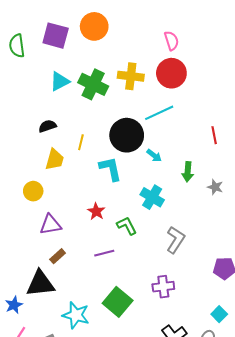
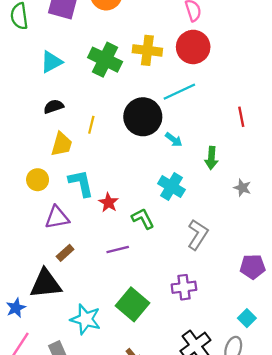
cyan triangle: (60, 81) -> (51, 62), moved
cyan L-shape: (110, 169) -> (81, 183), moved
gray star: (215, 187) -> (242, 188), moved

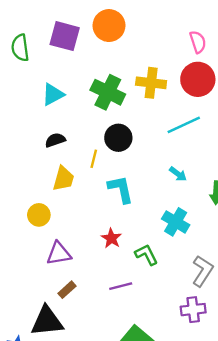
black circle: (143, 117) -> (118, 138), moved, size x0.7
cyan L-shape: (81, 183) -> (121, 189), moved
purple cross: (184, 287) -> (193, 310), moved

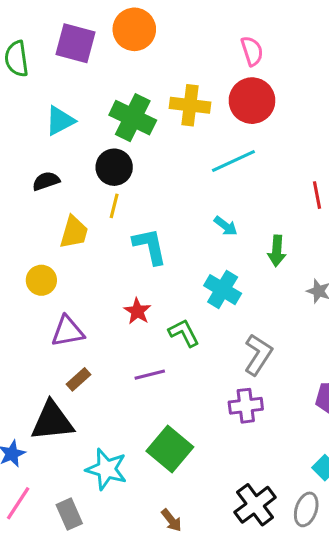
black circle: (118, 138) -> (114, 167), moved
black semicircle: (55, 140) -> (46, 181), moved

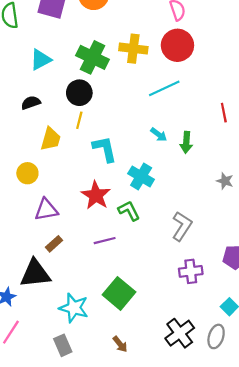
green arrow: (277, 251) -> (186, 142), moved
cyan cross: (223, 290) -> (141, 177), moved
red star: (137, 311) -> (96, 195), size x1.5
purple cross: (246, 406) -> (191, 271), moved
gray rectangle: (69, 514) -> (63, 345), moved

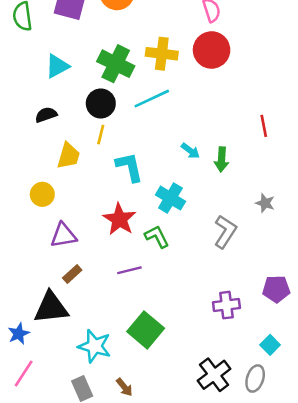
cyan line: (164, 88) -> (152, 99), moved
gray L-shape: (182, 226) -> (225, 232), moved
brown arrow: (120, 344) -> (124, 387), moved

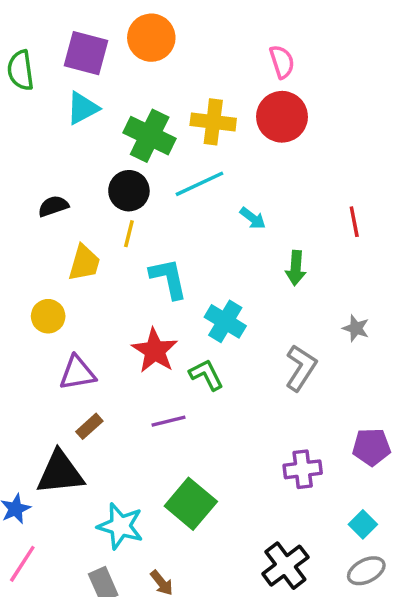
cyan triangle: (57, 66) -> (83, 108), moved
cyan arrow: (190, 151) -> (253, 218), moved
gray ellipse: (255, 379) -> (366, 571), moved, turned 45

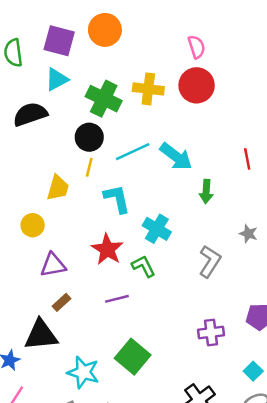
cyan line: (199, 184) -> (133, 152), moved
black semicircle: (53, 206) -> (30, 114), moved, size x1.6
cyan arrow: (253, 218) -> (176, 156), size x1.8

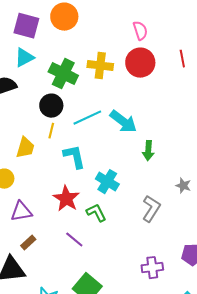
red line: (247, 159) -> (182, 59), moved
purple line: (117, 299) -> (74, 240), turned 54

